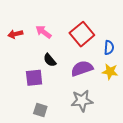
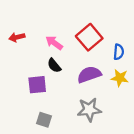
pink arrow: (43, 32) -> (54, 43), moved

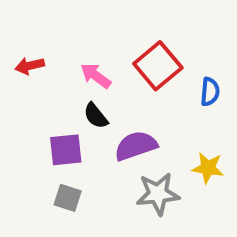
purple semicircle: (89, 75) -> (136, 146), moved
yellow star: (120, 78) -> (208, 168), moved
gray square: (44, 120) -> (68, 198), moved

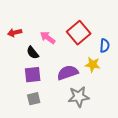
black semicircle: (96, 116) -> (33, 53), moved
yellow star: (208, 168) -> (93, 65), moved
gray square: (68, 198) -> (34, 99), turned -32

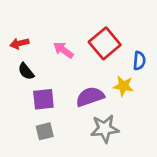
black semicircle: (33, 53) -> (26, 71), moved

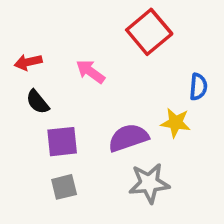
red square: (105, 43) -> (149, 32), moved

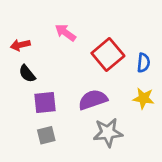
red square: (149, 32) -> (108, 54), moved
pink arrow: (91, 72) -> (65, 33), moved
yellow star: (176, 123) -> (143, 98), moved

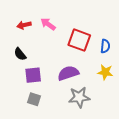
red arrow: (20, 45) -> (24, 25), moved
red square: (108, 54) -> (79, 40), turned -30
gray square: (46, 135) -> (34, 99), turned 32

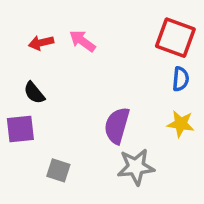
red square: (79, 40) -> (175, 38), moved
purple semicircle: (68, 73) -> (117, 126), turned -55
purple square: (33, 75) -> (20, 129), moved

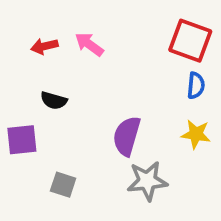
black semicircle: (34, 93) -> (54, 100), moved, turned -35

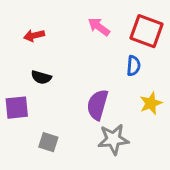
pink arrow: (89, 44) -> (99, 27), moved
blue semicircle: (196, 86) -> (134, 66), moved
yellow star: (196, 134) -> (151, 103), turned -30

